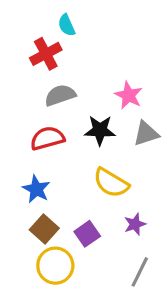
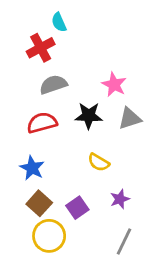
yellow semicircle: (111, 183) -> (99, 162), size x0.7

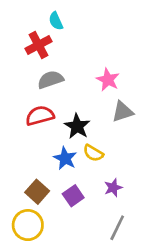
black star: (89, 116) -> (77, 126), moved, turned 30
blue star: (32, 168) -> (65, 158), moved
yellow circle: (49, 236) -> (28, 225), moved

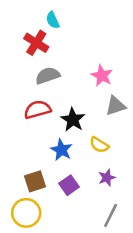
red cross: (38, 45) -> (36, 43), turned -30
yellow semicircle: (93, 153) -> (99, 145), moved
brown square: (37, 192) -> (35, 181), turned 30

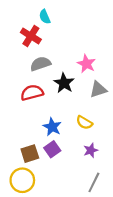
black star: (73, 120) -> (64, 83), moved
purple square: (69, 185) -> (52, 149), moved

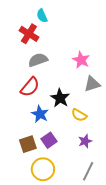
black star: (64, 83) -> (60, 98), moved
red semicircle: (32, 93) -> (30, 87), turned 145
blue star: (52, 127) -> (40, 114), moved
yellow circle: (22, 180) -> (43, 169), moved

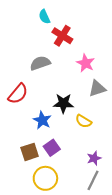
red cross: (29, 34) -> (62, 36), moved
red semicircle: (30, 87) -> (18, 94), moved
black star: (60, 98) -> (63, 103), turned -30
purple star: (85, 141) -> (94, 158), moved

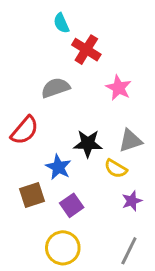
gray triangle: (97, 89) -> (130, 141), moved
brown square: (30, 152) -> (32, 195), moved
purple star: (94, 158) -> (132, 201), moved

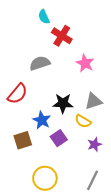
purple square: (72, 205) -> (59, 138), moved

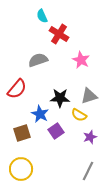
yellow circle: (45, 178) -> (21, 169), moved

